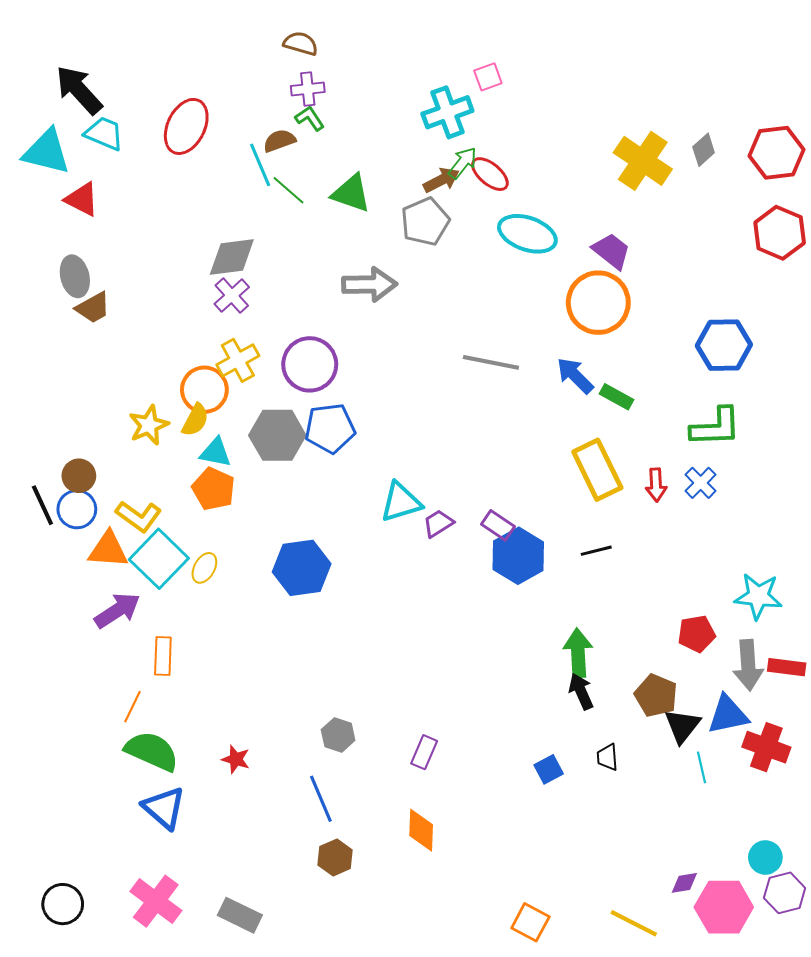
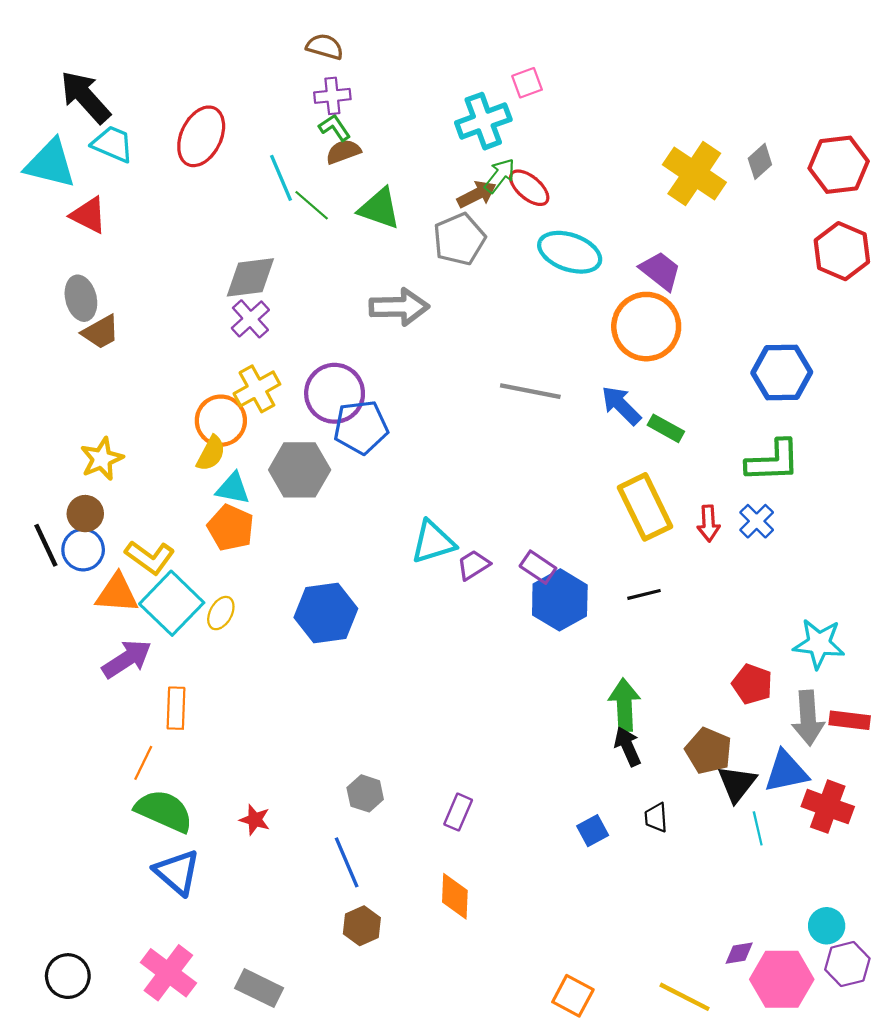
brown semicircle: (279, 141) -> (343, 152), moved
yellow star: (149, 425) -> (102, 459), moved
blue pentagon: (330, 428) -> (361, 427), moved
red pentagon: (697, 634) -> (752, 684), turned 30

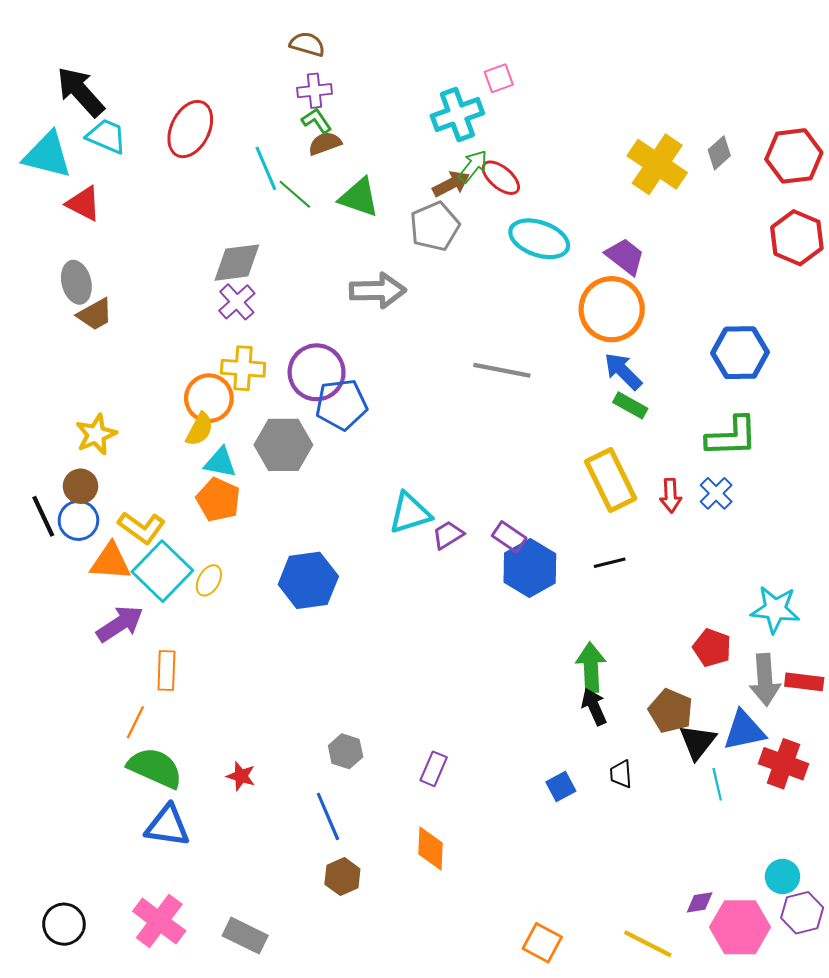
yellow cross: (257, 389) -> (243, 368), turned 33
blue arrow: (621, 405) -> (623, 371), moved
blue triangle: (177, 872) -> (167, 826), turned -33

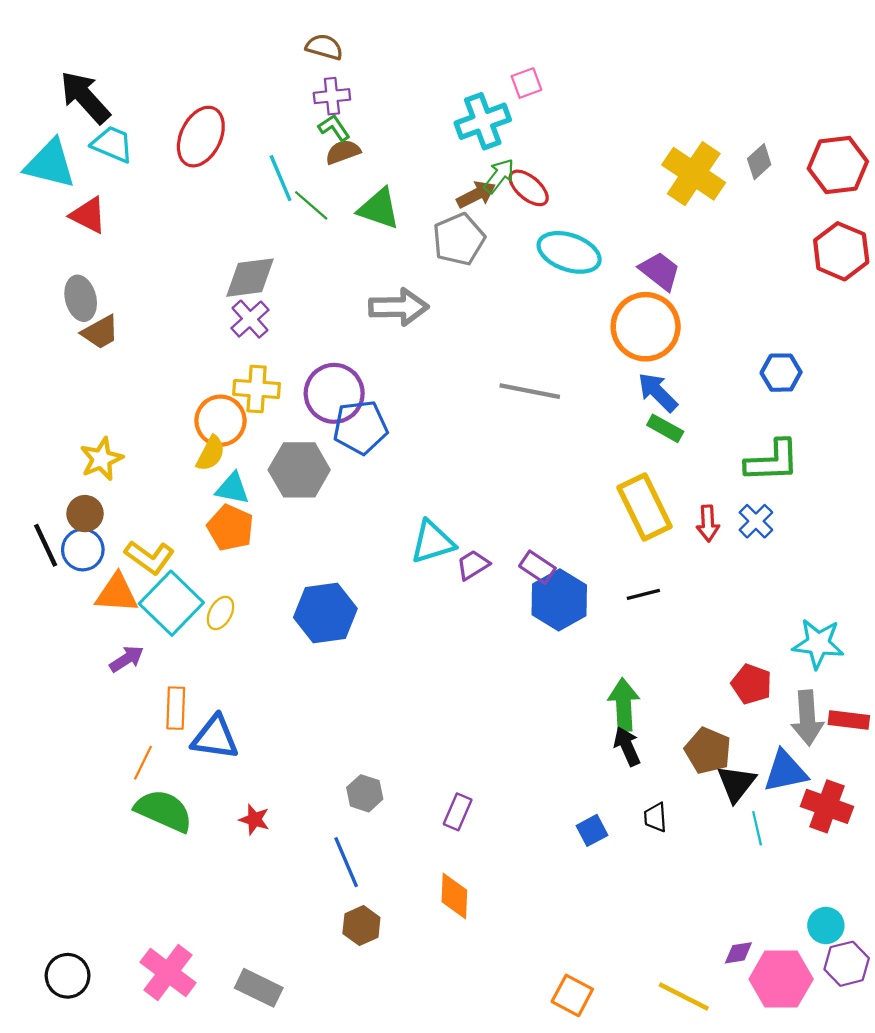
blue hexagon: (740, 353) -> (781, 373), size x0.7
purple arrow: (120, 624) -> (127, 659), size x0.7
blue triangle: (167, 826) -> (215, 738), moved

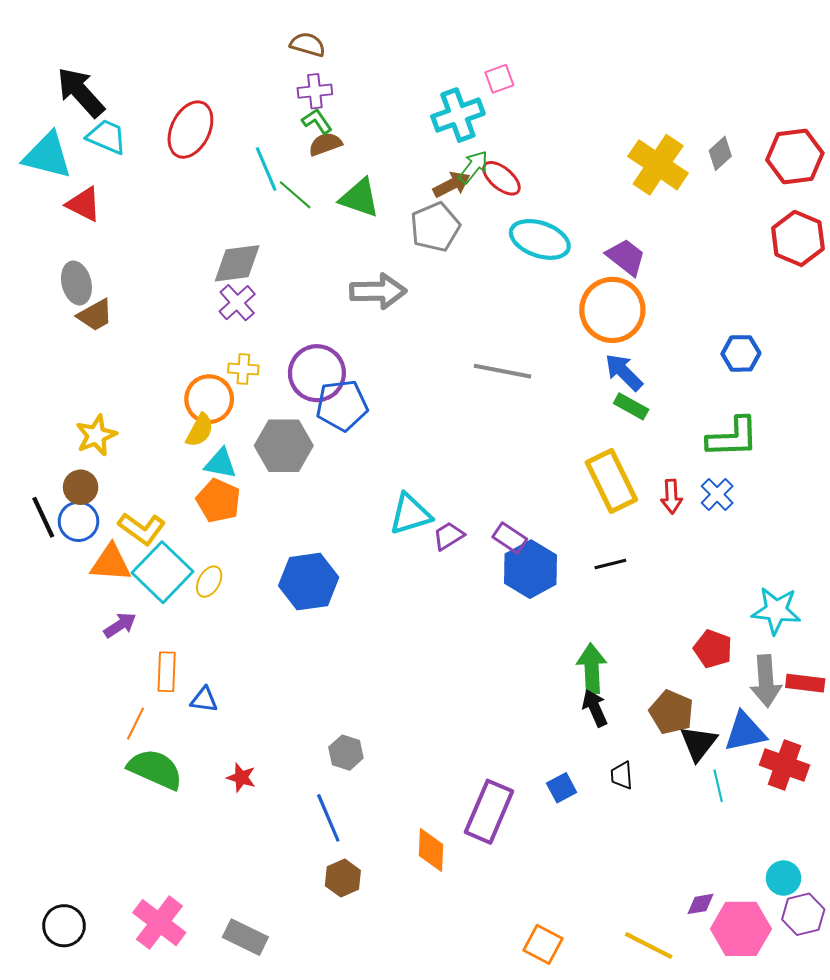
yellow cross: (257, 389) -> (243, 369), size x0.7
blue triangle: (215, 738) -> (204, 700), size x0.6
purple rectangle: (458, 812) -> (489, 812), moved, size x1.8

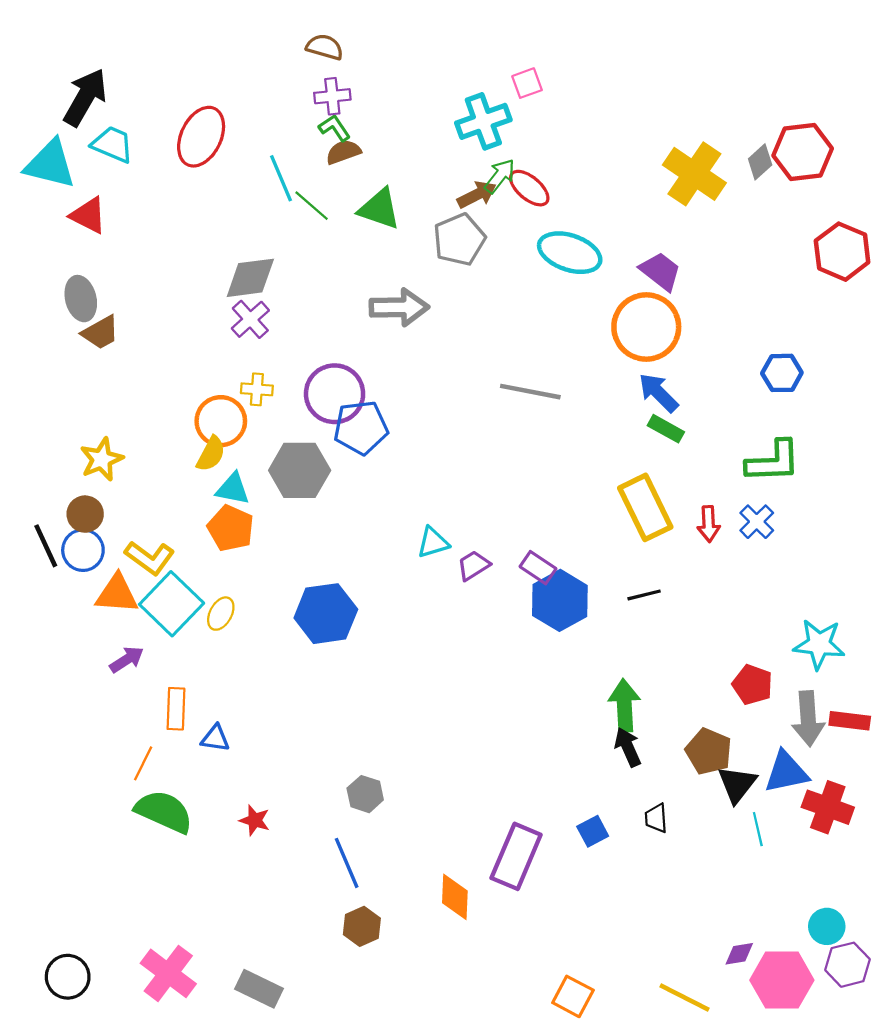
black arrow: (81, 92) -> (85, 97), turned 72
red hexagon: (795, 156) -> (803, 152), moved
cyan triangle: (410, 514) -> (433, 542), size x0.7

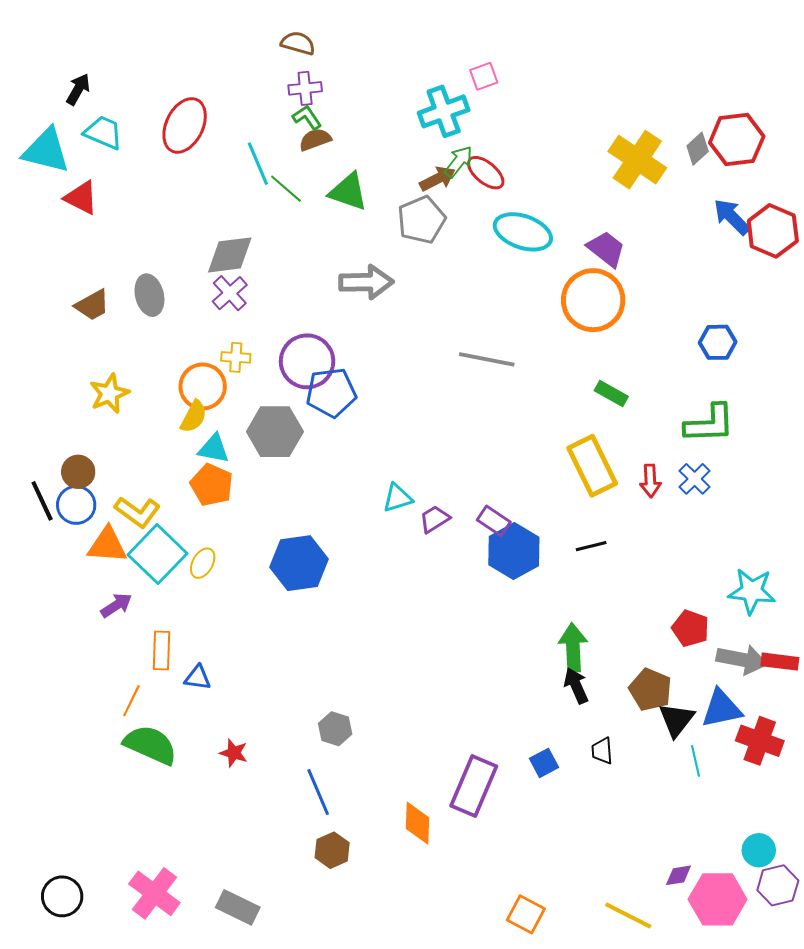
black arrow: (85, 97) -> (78, 89), size x0.6
gray ellipse: (81, 299) -> (149, 295), moved
blue arrow: (658, 393) -> (732, 217), moved
yellow star: (102, 459) -> (109, 393), moved
gray arrow: (808, 719) -> (742, 660), turned -75

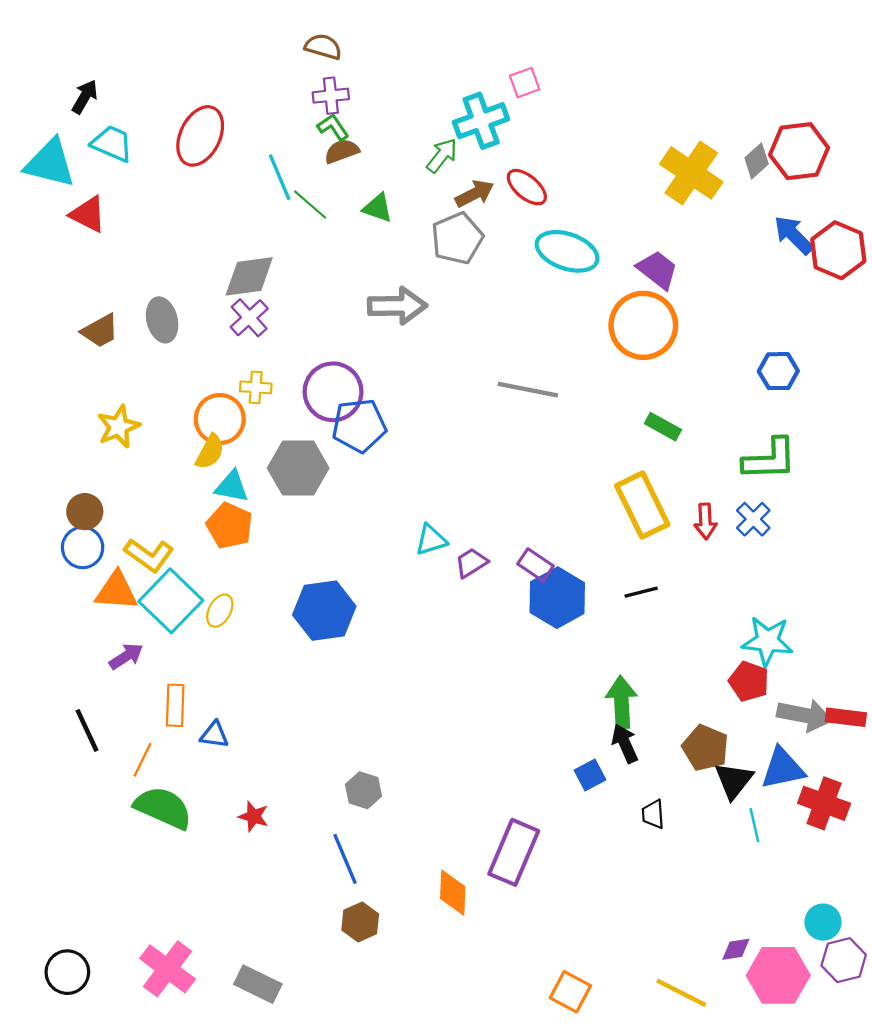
green arrow: (459, 162) -> (442, 156), moved
green triangle: (348, 192) -> (378, 208), size x0.7
black line: (42, 501) -> (87, 730), moved
cyan star: (752, 591) -> (767, 641), moved
blue square: (544, 763) -> (590, 775), moved

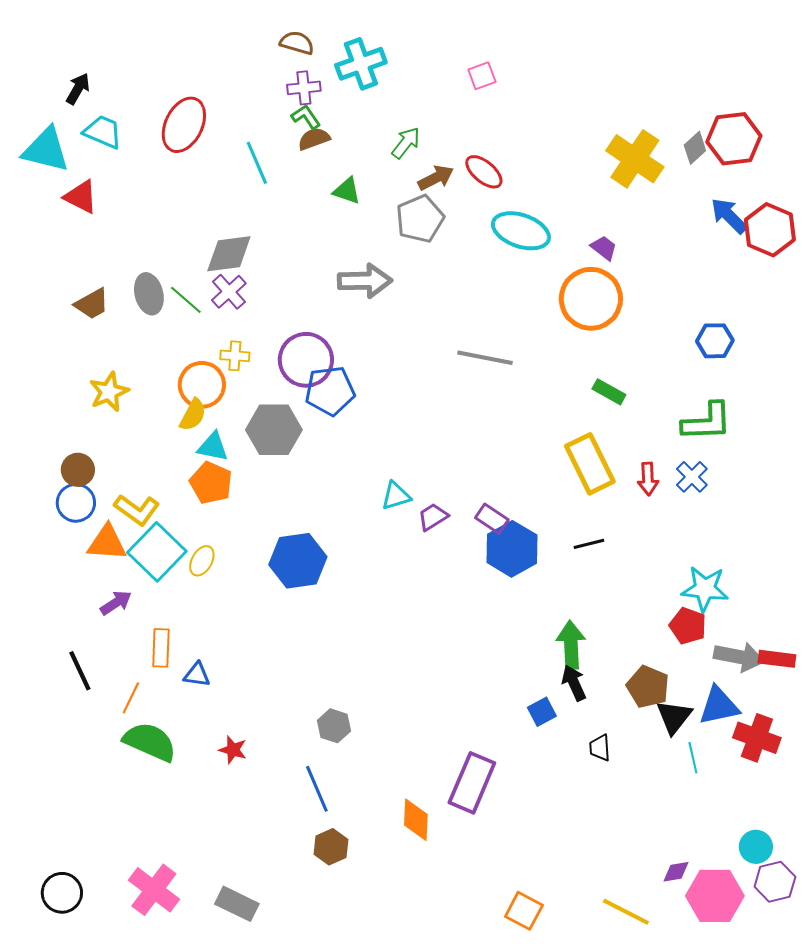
cyan cross: (481, 121) -> (361, 64), moved
green line: (310, 205) -> (186, 300), moved
purple trapezoid: (657, 270) -> (604, 248), size x0.7

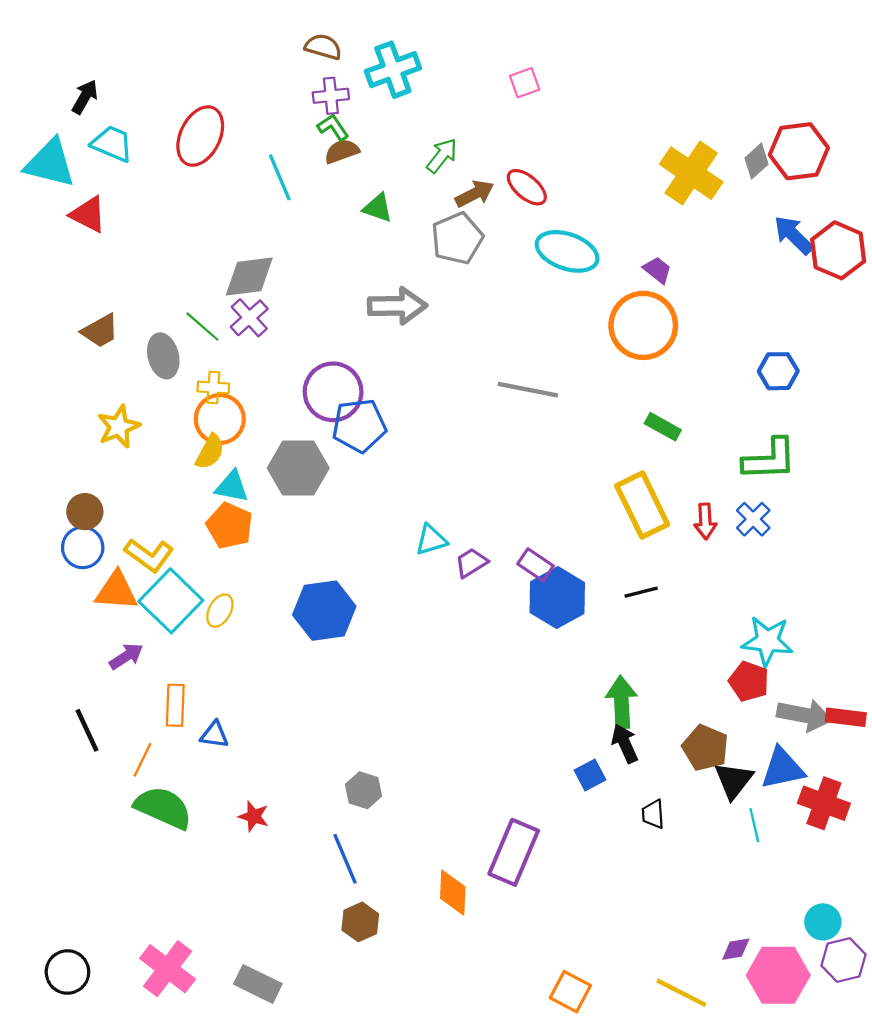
gray ellipse: (149, 294) -> (163, 356), moved
yellow cross: (235, 356) -> (213, 387), moved

